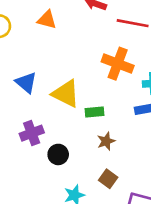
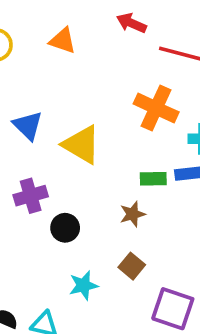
green rectangle: (95, 112) -> (153, 179), moved

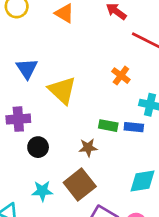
orange cross: (156, 108) -> (121, 76), size x0.6
brown square: (132, 266) -> (80, 184), size x1.6

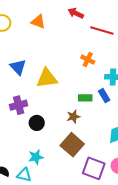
yellow triangle: (62, 90) -> (47, 78), turned -40
blue rectangle: (134, 127) -> (104, 96), turned 64
cyan star: (42, 191) -> (36, 157), moved

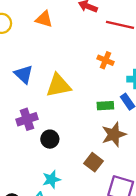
brown star: (73, 117) -> (114, 134), moved, size x1.5
brown square: (72, 145) -> (93, 162), size x0.7

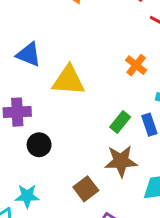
blue triangle: (24, 74) -> (29, 54), turned -36
green rectangle: (105, 106) -> (120, 122), turned -63

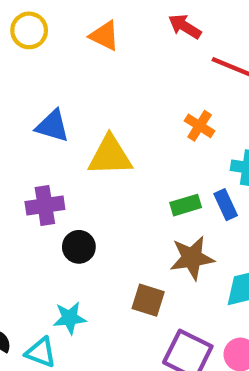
green rectangle: (120, 122) -> (186, 205), turned 40
brown square: (86, 189) -> (148, 300), turned -30

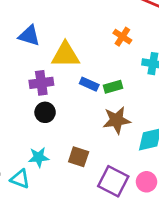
blue rectangle: (226, 205) -> (89, 84), moved, turned -42
purple cross: (45, 206) -> (41, 83), moved
brown square: (148, 300) -> (79, 157), moved

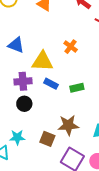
orange cross: (122, 37) -> (71, 47), moved
blue rectangle: (89, 84) -> (51, 84), moved
brown star: (117, 120) -> (68, 125), moved

